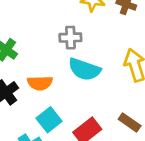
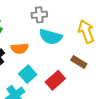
brown rectangle: (130, 123) -> (79, 62), moved

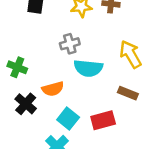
red rectangle: (55, 80) -> (103, 120), turned 36

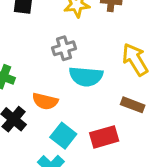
orange semicircle: (53, 89) -> (45, 101), turned 30

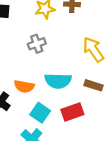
cyan semicircle: (86, 76) -> (58, 81), moved

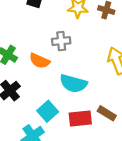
brown rectangle: (93, 85) -> (107, 113), moved
orange semicircle: (24, 86) -> (40, 61), moved

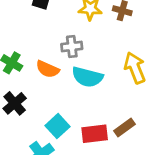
cyan semicircle: (73, 84) -> (87, 77), moved
brown rectangle: (107, 113) -> (125, 128), turned -66

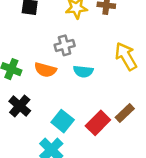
cyan semicircle: (87, 77) -> (83, 71), size x0.7
red rectangle: (95, 134) -> (98, 123), turned -30

